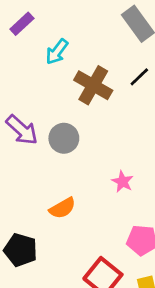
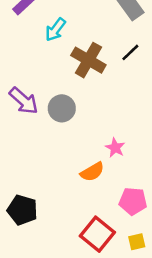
orange semicircle: (62, 208) -> (92, 172), moved

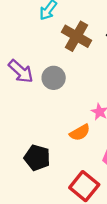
black pentagon: (22, 210) -> (37, 158), moved

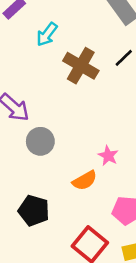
gray circle: (54, 78) -> (40, 141), moved

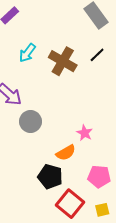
cyan arrow: (47, 34) -> (27, 53), moved
black pentagon: (34, 210) -> (50, 177), moved

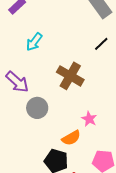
brown cross: (63, 61) -> (70, 76), moved

